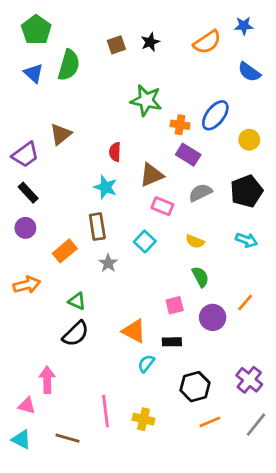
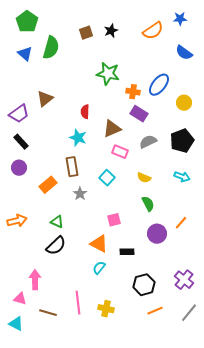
orange arrow: (27, 285) -> (17, 221), moved
pink square: (175, 305) -> (114, 220), moved
cyan semicircle: (146, 364) -> (99, 268), moved
brown line: (67, 438) -> (48, 313), moved

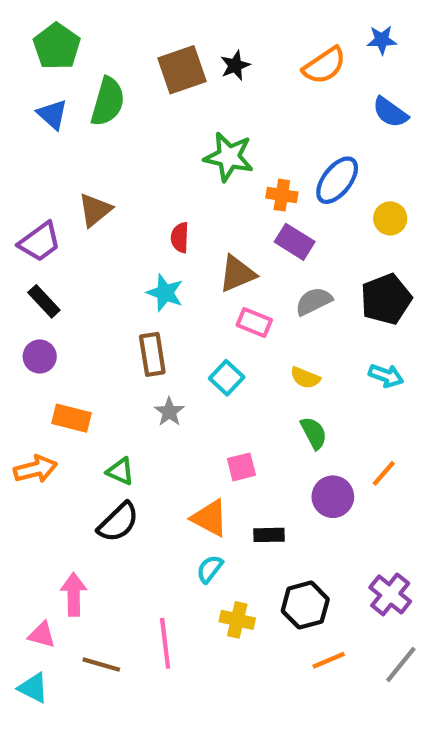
brown square: (86, 33) -> (182, 70), size x1.6
orange rectangle: (48, 185) -> (72, 418), moved, turned 54
yellow cross: (106, 309) -> (237, 620), moved

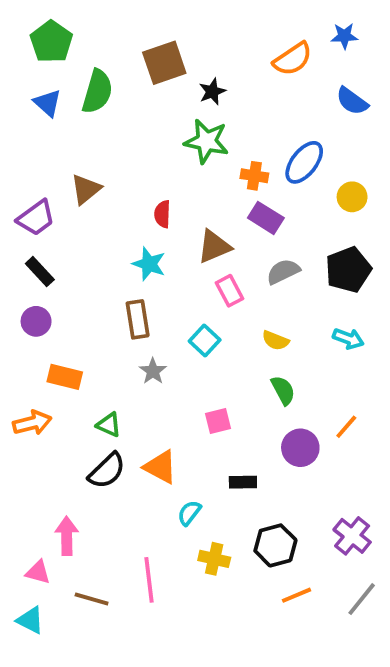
black star: (235, 65) -> (212, 91), moved
pink rectangle: (254, 323) -> (229, 291), turned 40
orange triangle: (210, 518) -> (161, 467), moved

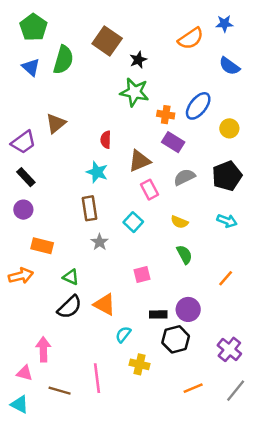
brown square: (164, 63) -> (107, 41), turned -36
purple circle: (300, 448) -> (188, 309), moved
black hexagon: (275, 545) -> (176, 339), moved

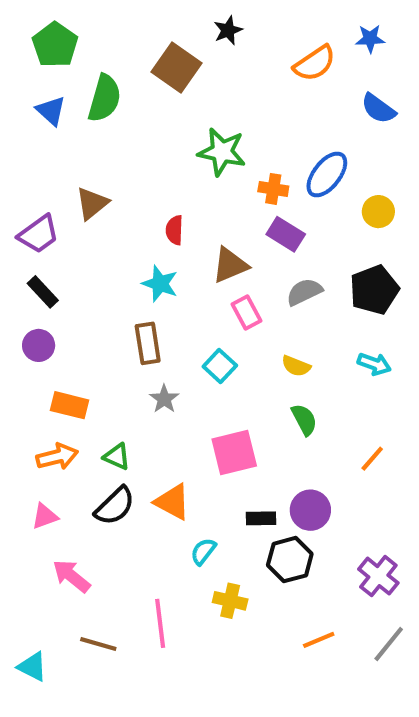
black star: (138, 60) -> (228, 30), moved
pink square: (142, 274) -> (234, 453), size x1.6
orange arrow: (21, 276) -> (57, 457), moved
pink arrow: (43, 349) -> (72, 576), turned -50
pink triangle: (25, 373) -> (45, 516), moved, turned -35

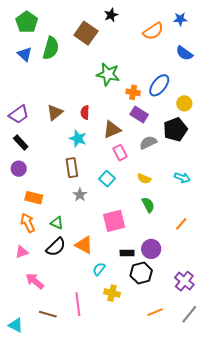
brown triangle: (92, 203) -> (55, 112), moved
black pentagon: (374, 290) -> (175, 129), moved
orange arrow: (57, 457) -> (28, 223), turned -102

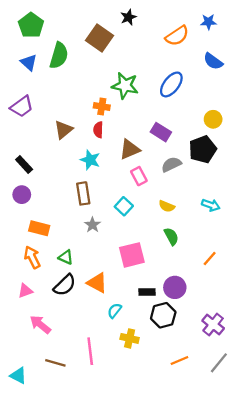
blue ellipse: (159, 85) -> (171, 84), moved
orange cross: (133, 92) -> (102, 107), moved
purple trapezoid: (19, 114) -> (22, 107), moved

